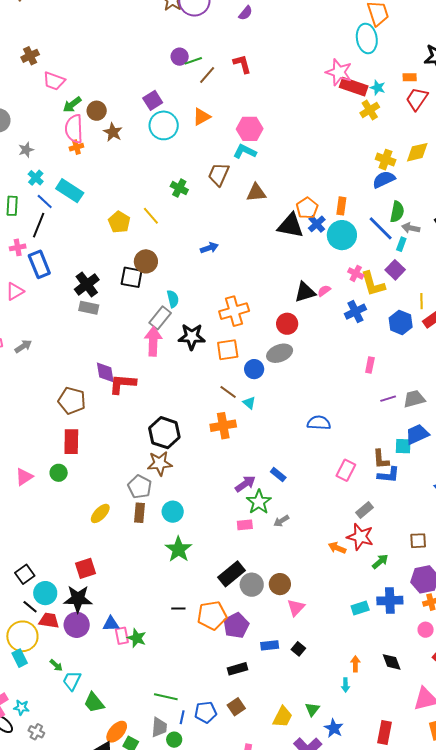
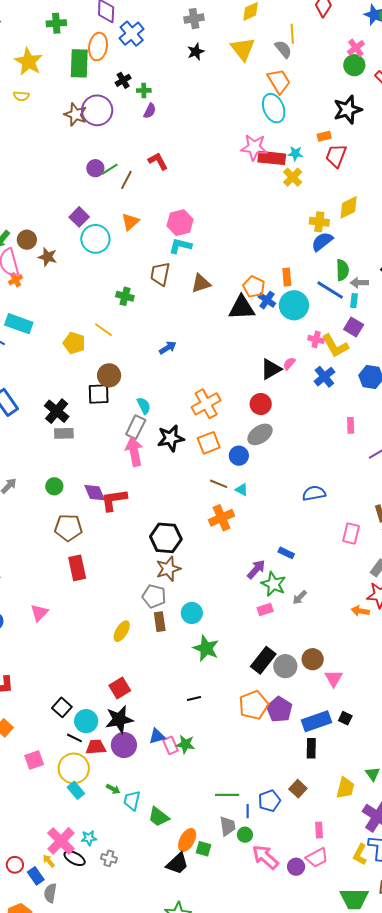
green circle: (59, 473) -> (54, 486), moved
black line: (178, 608) -> (194, 699), moved
blue rectangle: (270, 645) -> (317, 721), size x1.6
black rectangle: (237, 669) -> (311, 748), moved, turned -60

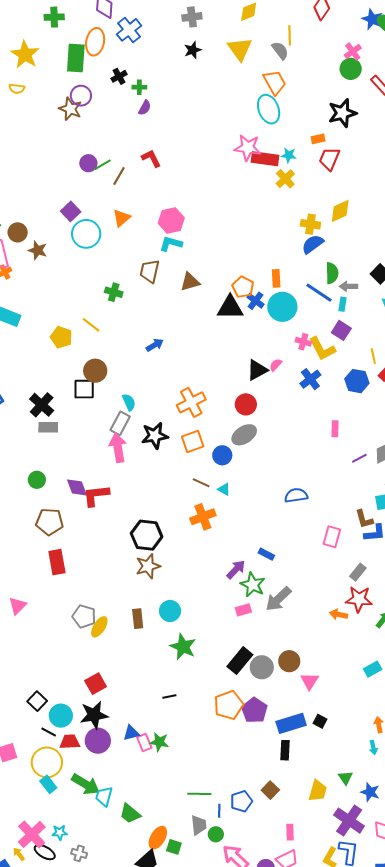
purple circle: (97, 110) -> (81, 96), moved, size x0.7
gray pentagon: (154, 596) -> (84, 616), moved
gray arrow: (300, 597) -> (278, 599), size x1.8
green arrow: (113, 789) -> (86, 784), size x2.0

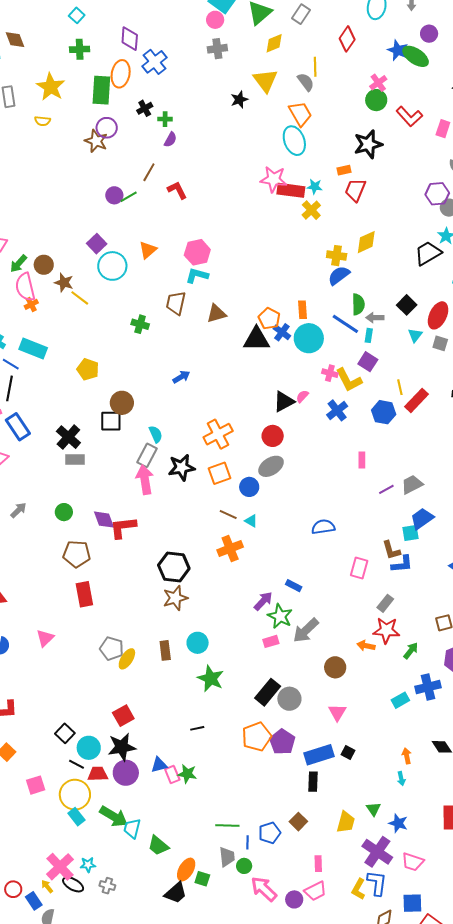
black star: (193, 50) -> (239, 100), moved
brown line: (119, 176) -> (149, 172), moved
yellow line: (91, 325) -> (80, 298), moved
brown circle: (289, 661) -> (335, 667), moved

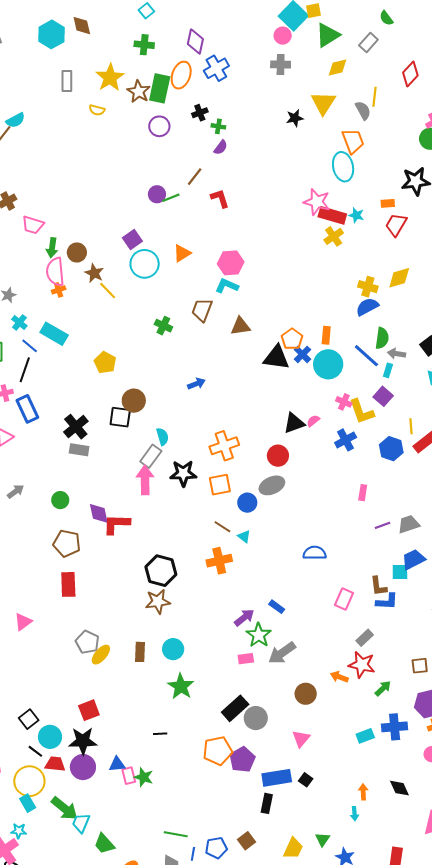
brown star: (96, 141) -> (139, 92), moved
yellow cross: (311, 210) -> (334, 236), moved
green arrow: (18, 264) -> (52, 248), turned -42
cyan star: (88, 865) -> (19, 831), moved

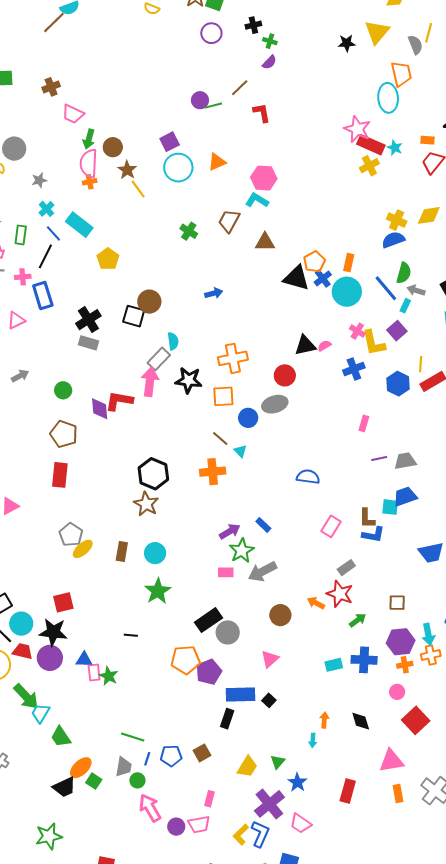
yellow pentagon: (105, 363) -> (108, 259), moved
red L-shape: (116, 524) -> (119, 401), moved
brown star: (158, 602) -> (146, 504), turned 30

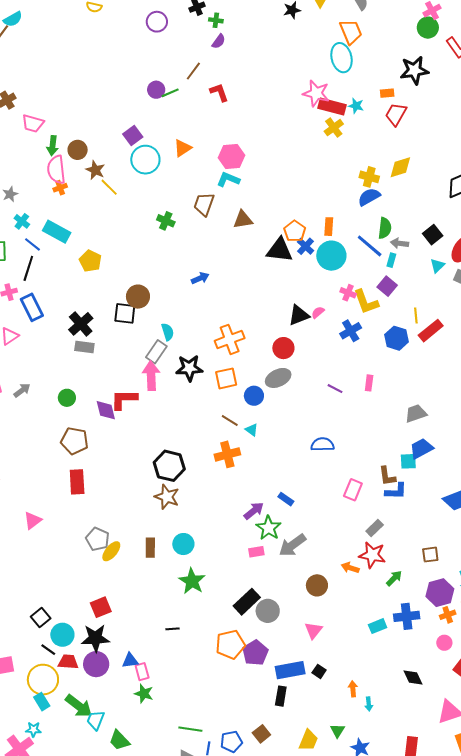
purple line: (379, 459) -> (335, 389), moved, turned 49
green star: (109, 676) -> (144, 694), moved
orange arrow: (324, 720) -> (353, 689), moved

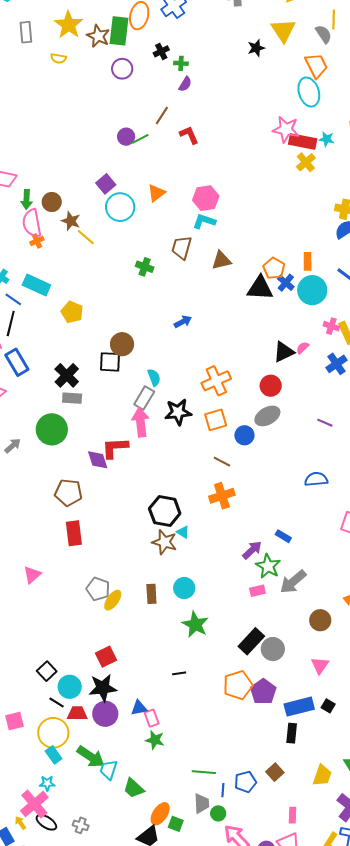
green circle: (67, 398) -> (52, 429), moved, size x1.8
cyan triangle: (252, 430) -> (183, 532), moved

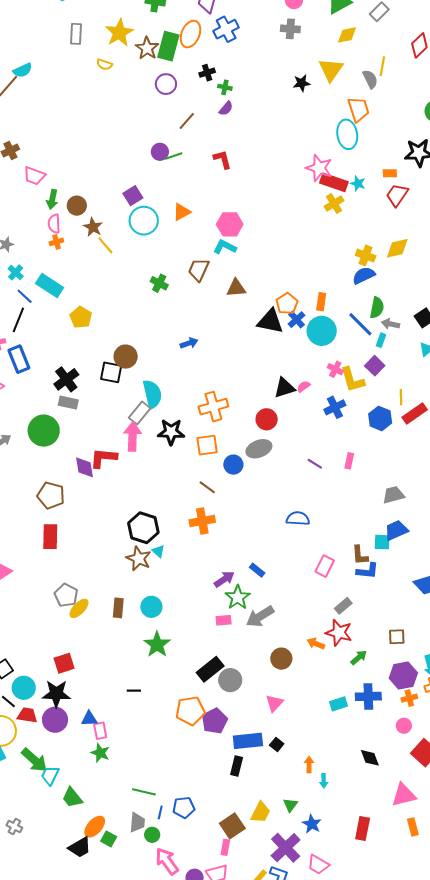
brown line: (162, 116) -> (187, 121), moved
pink semicircle: (32, 223) -> (54, 224), size x0.7
cyan semicircle: (154, 377) -> (152, 394), size x1.6
brown square: (275, 772) -> (232, 826), moved, size x1.4

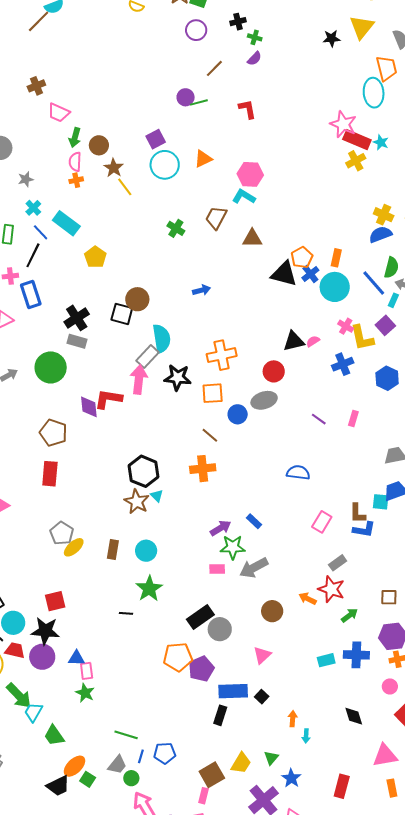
green star: (238, 597) -> (233, 547), turned 30
black line: (134, 691) -> (126, 613), moved
gray trapezoid: (137, 822) -> (117, 765), turned 30

